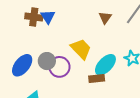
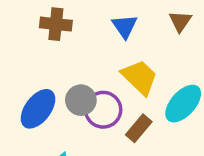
blue triangle: (48, 17) -> (125, 26), moved
brown rectangle: (97, 79) -> (139, 128), moved, turned -42

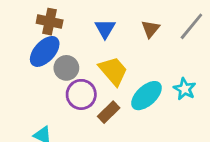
gray circle: (81, 100) -> (66, 68), moved
blue ellipse: (38, 109) -> (45, 51), moved

